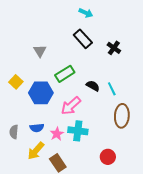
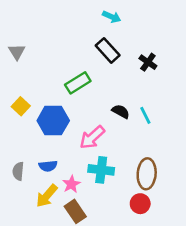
gray triangle: (40, 51) -> (17, 52), moved
green rectangle: (65, 74) -> (78, 83), moved
brown ellipse: (122, 116) -> (147, 174), moved
pink star: (57, 134) -> (71, 184), moved

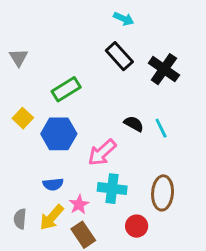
black cross: (148, 62) -> (164, 69), size x1.5
green rectangle: (78, 83) -> (66, 89), moved
gray semicircle: (18, 171) -> (20, 219), moved
red circle: (140, 204) -> (137, 226), moved

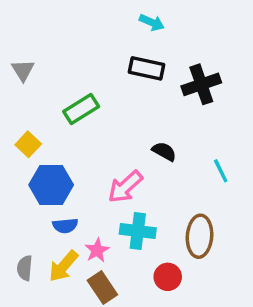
black rectangle: (119, 56) -> (147, 68), turned -36
black cross: (164, 69) -> (201, 84), turned 36
cyan line: (161, 128) -> (221, 171), moved
blue hexagon: (59, 134) -> (51, 185), moved

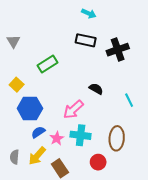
blue semicircle: (65, 226) -> (38, 132), turned 152
pink star: (97, 250) -> (57, 138), moved

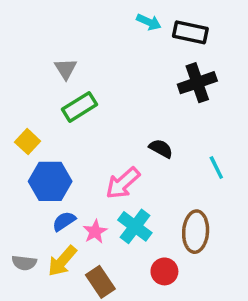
black rectangle: (86, 40) -> (190, 32), moved
gray triangle: (13, 41) -> (66, 69), moved
cyan cross: (81, 135) -> (135, 226), turned 30
gray semicircle: (14, 157) -> (24, 263), turned -88

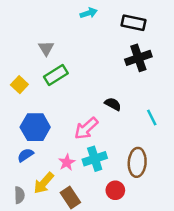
cyan arrow: (149, 22) -> (89, 13), moved, turned -42
yellow square: (28, 142) -> (19, 85), moved
blue semicircle: (64, 221) -> (25, 155), moved
cyan cross: (135, 226) -> (95, 159), turned 35
gray semicircle: (24, 263) -> (19, 195), moved, turned -98

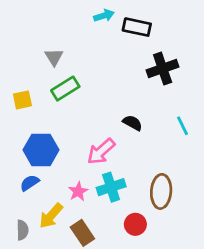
black rectangle: (134, 23) -> (137, 27), moved
yellow square: (19, 85) -> (22, 100), turned 35
cyan line: (152, 117) -> (183, 126), moved

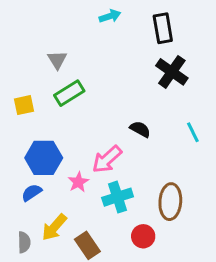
black rectangle: (137, 27) -> (163, 28), moved, turned 68
black cross: (163, 69) -> (172, 72), turned -36
pink star: (78, 191) -> (78, 182), moved

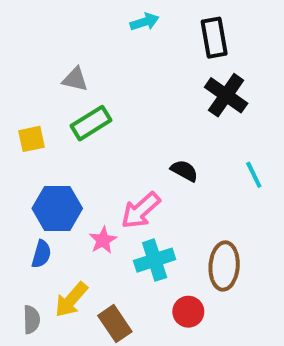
gray triangle: (57, 60) -> (75, 79), turned -45
blue semicircle: (32, 193) -> (41, 254), turned 140

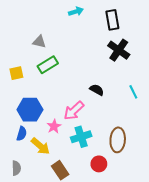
yellow arrow: (71, 300) -> (40, 146), moved, turned -90

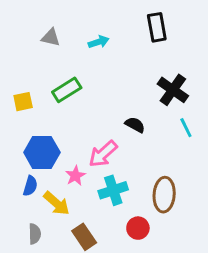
cyan arrow: (76, 11) -> (99, 42), moved
gray triangle: (39, 42) -> (51, 38), moved
black cross: (119, 50) -> (173, 90), moved
gray semicircle: (16, 168) -> (35, 234), moved

